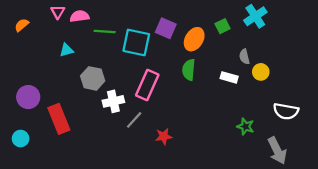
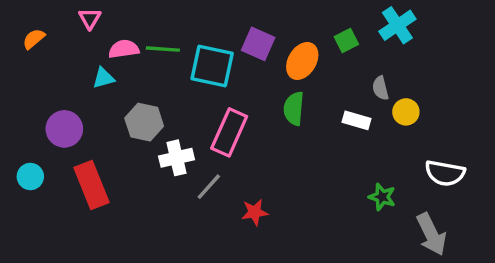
pink semicircle: (80, 16) -> (124, 49), moved
purple circle: (28, 97) -> (64, 129), moved
cyan circle: (21, 139) -> (30, 177), moved

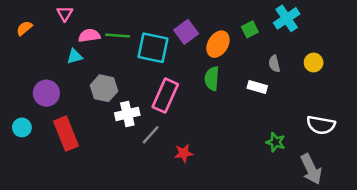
purple square: (258, 44) -> (186, 32), turned 30
yellow circle: (406, 112) -> (314, 62), moved

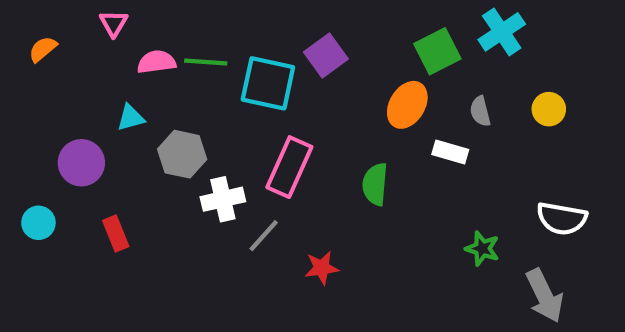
green square: (250, 29) -> (437, 51), size x1.5
orange ellipse: (218, 44) -> (407, 105), moved
cyan triangle: (75, 56) -> (131, 118), moved
green semicircle: (212, 78) -> (375, 184), moved
red rectangle: (66, 134) -> (116, 234), size x0.6

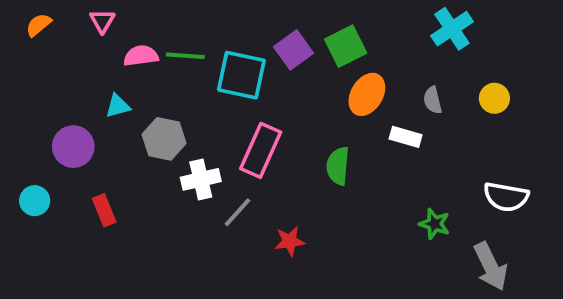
orange semicircle: (43, 49) -> (38, 25), moved
green square: (437, 51) -> (346, 46), moved

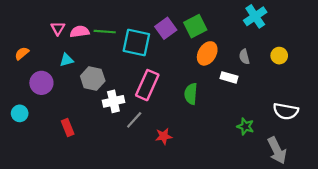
pink triangle: (102, 21) -> (58, 28), moved
orange semicircle: (38, 25) -> (22, 53), moved
red rectangle: (104, 210) -> (68, 128), moved

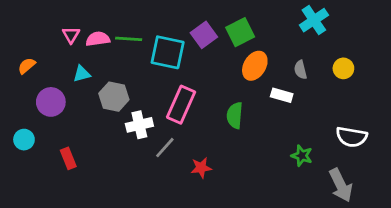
red rectangle: (68, 128) -> (68, 158), moved

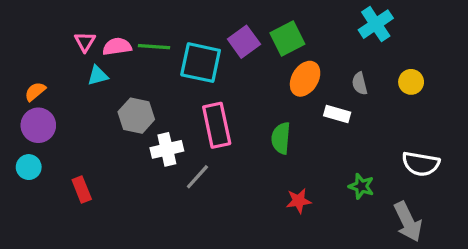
orange semicircle: (27, 66) -> (35, 92), moved
cyan triangle: (82, 74) -> (98, 75), moved
purple circle: (51, 102) -> (38, 125), moved
pink rectangle: (181, 105) -> (217, 125), turned -36
red star: (201, 168) -> (299, 201), moved

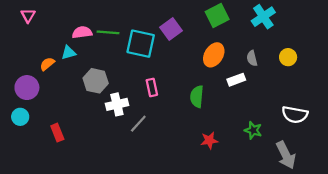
green square: (287, 39) -> (217, 16), moved
pink triangle: (85, 42) -> (28, 16), moved
orange semicircle: (35, 92) -> (47, 64), moved
white rectangle: (337, 114) -> (236, 80), turned -36
pink rectangle: (217, 125) -> (152, 88), size x0.6

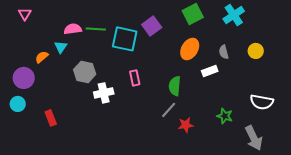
cyan triangle: (69, 53) -> (61, 47), turned -40
gray line: (138, 124) -> (169, 110), moved

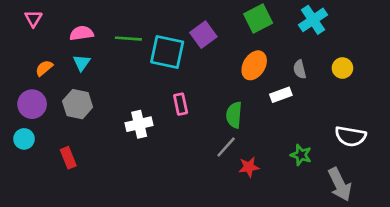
pink semicircle: (73, 29) -> (82, 33), moved
orange semicircle: (42, 57) -> (44, 68), moved
gray hexagon: (85, 72) -> (78, 104), moved

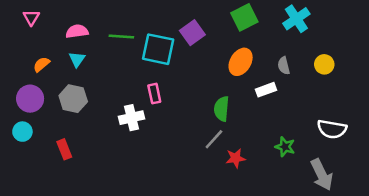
pink rectangle: (181, 104) -> (154, 94), moved

